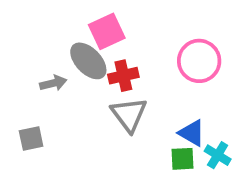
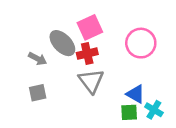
pink square: (107, 31) -> (90, 27), moved
gray arrow: (53, 83) -> (38, 59), turned 42
gray square: (31, 138) -> (38, 93), moved

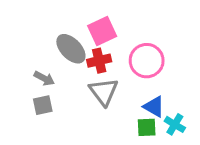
pink circle: (141, 43) -> (147, 61), moved
gray arrow: (38, 59) -> (44, 78), moved

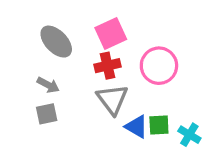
gray ellipse: (71, 49) -> (56, 42), moved
blue triangle: (154, 107) -> (136, 127), moved
green square: (147, 127) -> (159, 125), moved

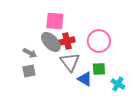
pink square: (111, 34) -> (55, 21), moved, turned 30
gray ellipse: (56, 42) -> (51, 42), moved
green square: (159, 125) -> (99, 69), moved

